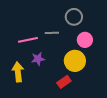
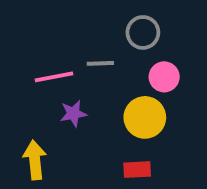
yellow arrow: (18, 72) -> (35, 160), moved
red rectangle: (64, 82) -> (137, 170), moved, turned 32

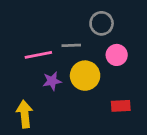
yellow circle: (145, 117) -> (85, 76), moved
red rectangle: (137, 170) -> (121, 106), moved

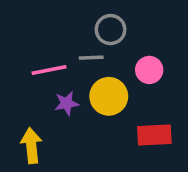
gray circle: (102, 23) -> (111, 30), moved
red rectangle: (121, 106) -> (154, 135), size x1.4

